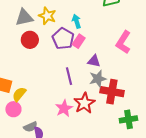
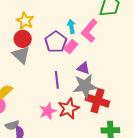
yellow star: (47, 16) -> (25, 21), moved
gray triangle: (24, 17) -> (21, 55), moved, turned 48
pink L-shape: (123, 42) -> (89, 31), moved
gray star: (98, 79) -> (85, 86), size x1.4

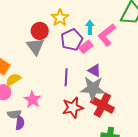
yellow star: (25, 21) -> (60, 18), moved
pink star: (48, 111) -> (33, 100), moved, turned -30

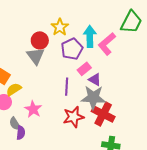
cyan arrow: (90, 27) -> (90, 36), size x1.5
pink rectangle: (86, 47) -> (84, 69), moved
gray semicircle: (14, 114) -> (15, 124), turned 64

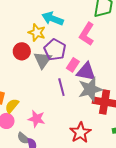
cyan arrow: (90, 36) -> (53, 19), moved, turned -50
gray triangle: (36, 56) -> (43, 60), moved, turned 30
purple triangle: (95, 80) -> (86, 72), size x1.5
red star: (73, 117) -> (80, 133), moved

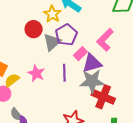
pink L-shape: (87, 34) -> (105, 40), moved
purple triangle: (86, 72) -> (92, 63), turned -40
pink star: (36, 119) -> (36, 73), moved

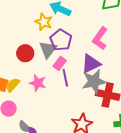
red circle: (34, 29) -> (25, 53), moved
pink rectangle: (80, 54) -> (60, 63), moved
yellow semicircle: (12, 80) -> (13, 85), moved

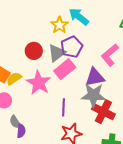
pink rectangle: (60, 63) -> (65, 69), size x1.5
purple line: (65, 78) -> (64, 107), moved
pink star: (38, 83) -> (39, 83), size x1.4

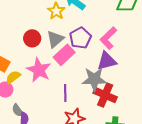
purple pentagon: (72, 47) -> (80, 38), moved
purple triangle: (95, 77) -> (107, 61), moved
yellow semicircle: (14, 79) -> (13, 77), moved

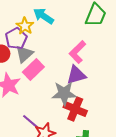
purple pentagon: (80, 38) -> (16, 38), moved
purple line: (65, 93) -> (30, 121), moved, turned -48

